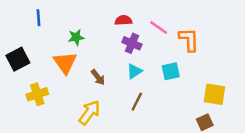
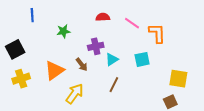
purple cross: (132, 43) -> (96, 46), moved, turned -35
orange triangle: (65, 63) -> (54, 71), moved, turned 30
yellow cross: (37, 94) -> (21, 79), moved

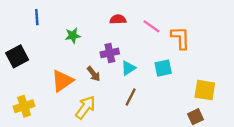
yellow cross: (21, 79) -> (24, 106), moved

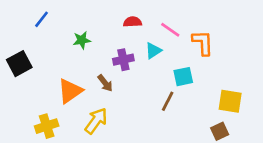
blue line: (37, 17) -> (41, 19), turned 42
cyan triangle: (128, 68) -> (153, 51), moved
brown line: (131, 97) -> (168, 101), moved
yellow cross: (24, 106) -> (47, 126), moved

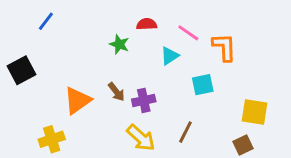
green star: (82, 40) -> (119, 44), moved, turned 30
purple cross: (123, 60) -> (144, 100), moved
brown line: (168, 101) -> (185, 132), moved
yellow arrow: (96, 121) -> (141, 138), moved, turned 96

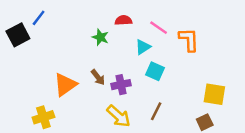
black square: (21, 70) -> (18, 35), moved
cyan square: (203, 85) -> (155, 71), moved, turned 36

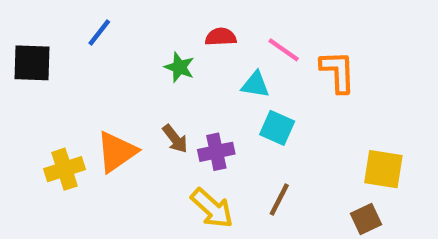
blue line: (39, 18) -> (99, 33), moved
black square: (18, 35) -> (32, 63), turned 30
cyan triangle: (143, 47) -> (255, 85), turned 42
yellow cross: (43, 117) -> (65, 169), moved

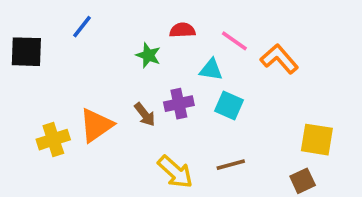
orange L-shape: (338, 72) -> (279, 59), turned -39
purple cross: (216, 152) -> (179, 104), moved
brown line: (279, 200) -> (231, 165), turned 48

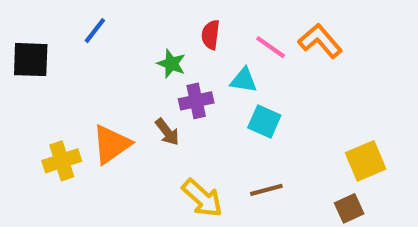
red semicircle: (182, 30) -> (211, 35), turned -80
orange L-shape: (279, 59) -> (320, 41), moved
purple cross: (179, 104) -> (196, 101), moved
yellow square: (317, 140) -> (366, 161), turned -32

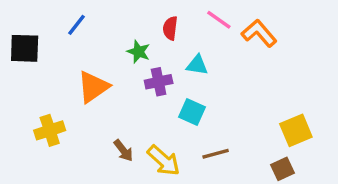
pink line: (271, 47) -> (219, 20), moved
cyan square: (264, 122) -> (192, 112), moved
brown arrow: (167, 132) -> (123, 150), moved
orange triangle: (111, 144) -> (93, 87), moved

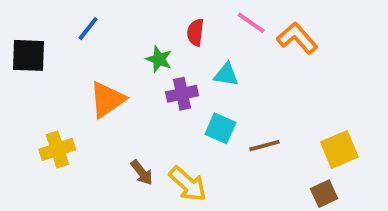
brown line: (216, 154) -> (265, 146), moved

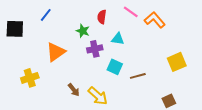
yellow square: (339, 149) -> (177, 62), moved

